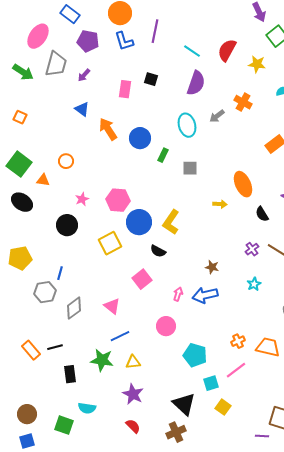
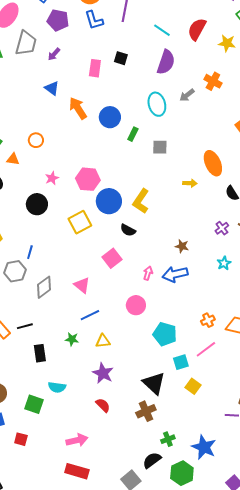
green star: (102, 360) -> (72, 339), size x0.6

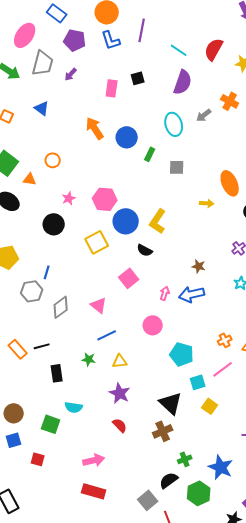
black square: (121, 58) -> (138, 78), turned -32
blue triangle: (52, 88) -> (42, 108), moved

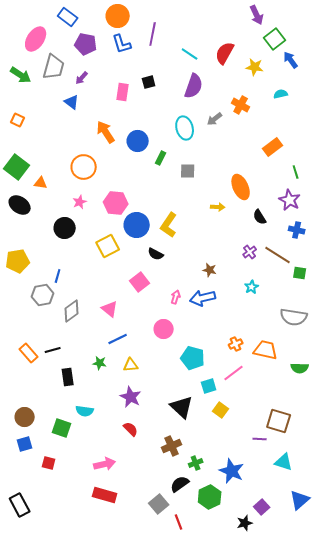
blue triangle: (42, 108) -> (72, 102), moved
orange circle: (53, 160) -> (84, 167), moved, size x1.6
brown cross: (163, 431) -> (172, 446), moved

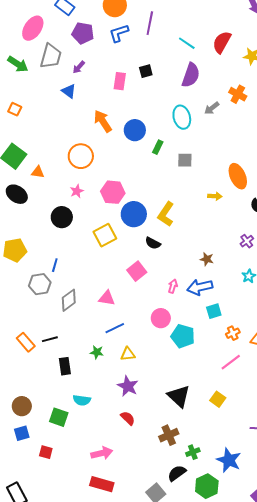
blue L-shape: (122, 44) -> (119, 33), turned 90
pink triangle: (110, 309) -> (107, 298), turned -30
cyan pentagon: (193, 358) -> (183, 336), moved
cyan square: (209, 386) -> (214, 311), moved

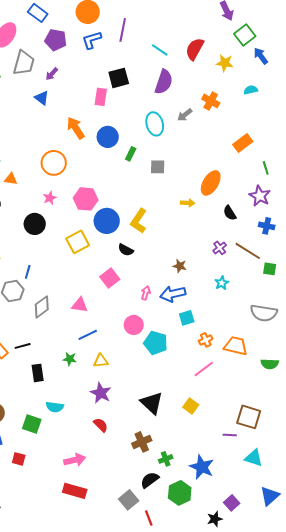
black square: (146, 71) -> (119, 78), size x1.5
pink rectangle: (120, 81) -> (101, 97), moved
orange ellipse: (238, 176) -> (211, 183), turned 55

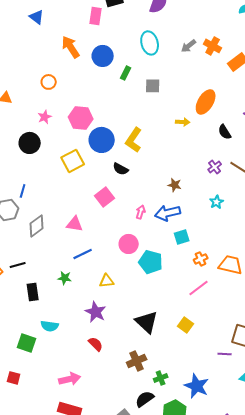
orange cross: (211, 101) -> (213, 46), moved
gray arrow: (185, 115) -> (189, 46), moved
orange circle: (54, 163) -> (49, 82), size x0.6
yellow triangle: (101, 361) -> (107, 281), moved

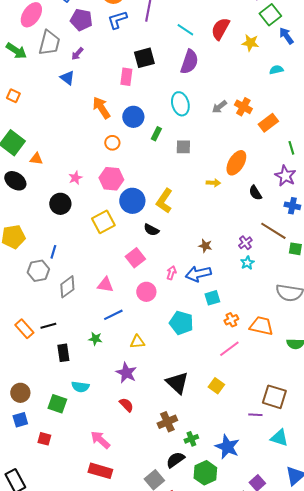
orange circle: (49, 82) -> (112, 143), moved
purple cross: (215, 167) -> (245, 243), moved
pink circle: (129, 244) -> (146, 292), moved
pink arrow: (70, 379) -> (100, 440), turned -125

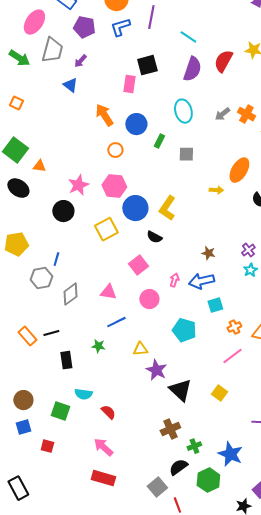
red semicircle: (220, 29) -> (223, 61), moved
pink star: (75, 178) -> (78, 185), size x1.5
purple star: (126, 373) -> (156, 370), moved
red semicircle: (126, 405) -> (108, 412), moved

